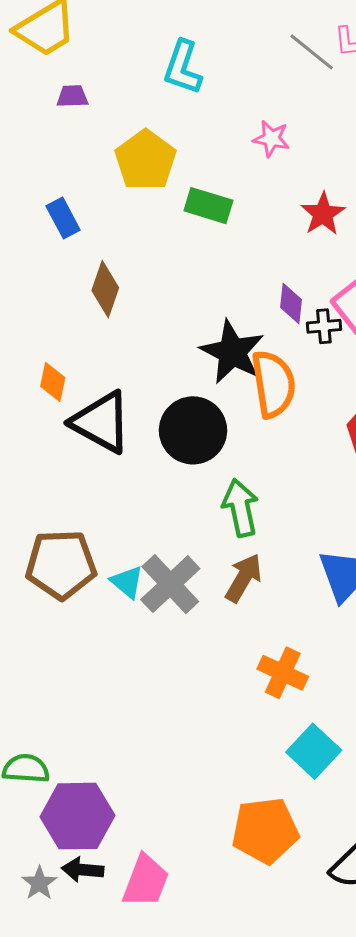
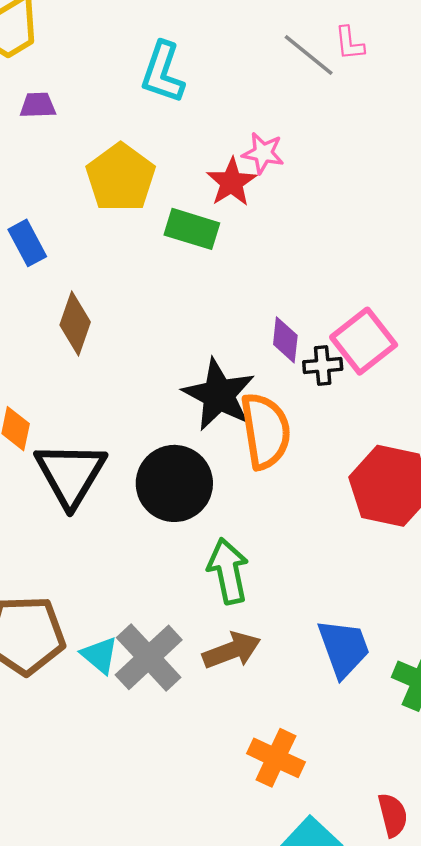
red star: (323, 214) -> (232, 182), moved
black triangle: (101, 422) -> (70, 474), turned 32
brown arrow: (244, 578) -> (232, 650), turned 39

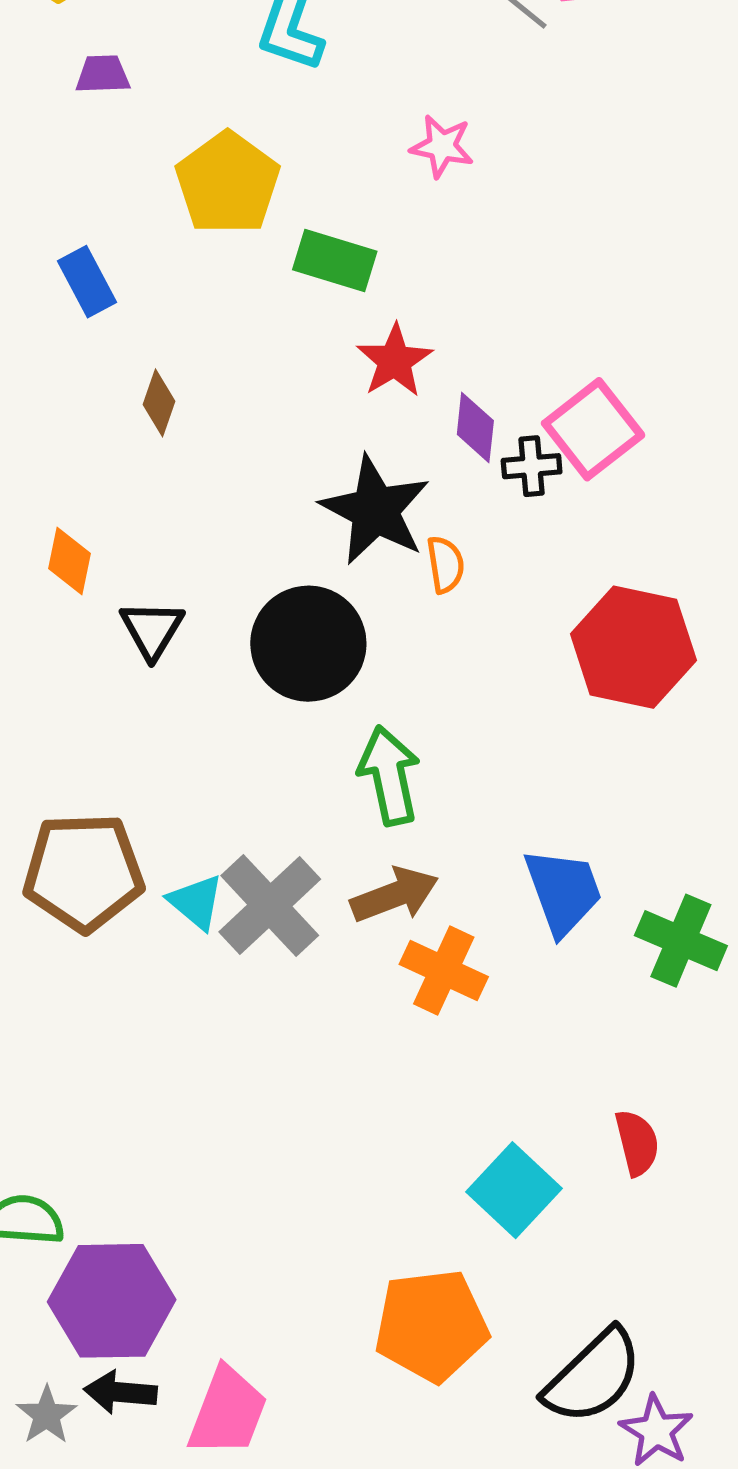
red star: (232, 182) -> (394, 361), moved
brown diamond: (75, 324) -> (159, 403), size x0.7
orange semicircle: (265, 431) -> (445, 565), size x0.5
black triangle: (70, 474) -> (152, 630), size x0.6
orange cross: (276, 758) -> (444, 970), moved

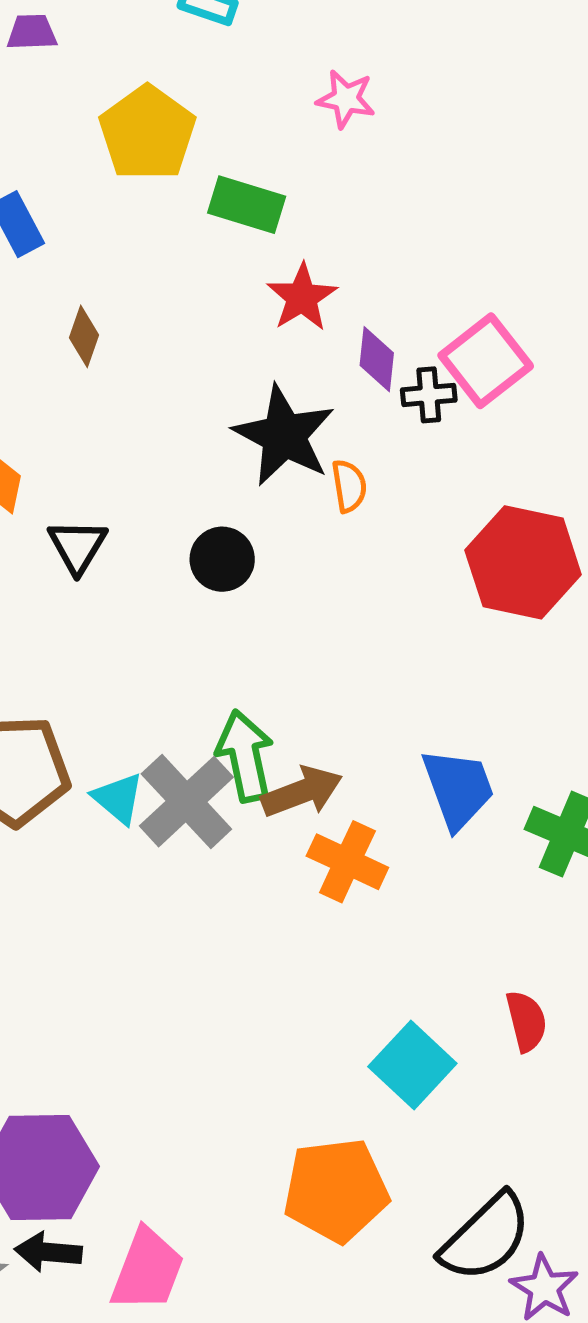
black circle: (308, 644) -> (222, 559), size x0.6
green arrow: (389, 775) -> (245, 756), moved

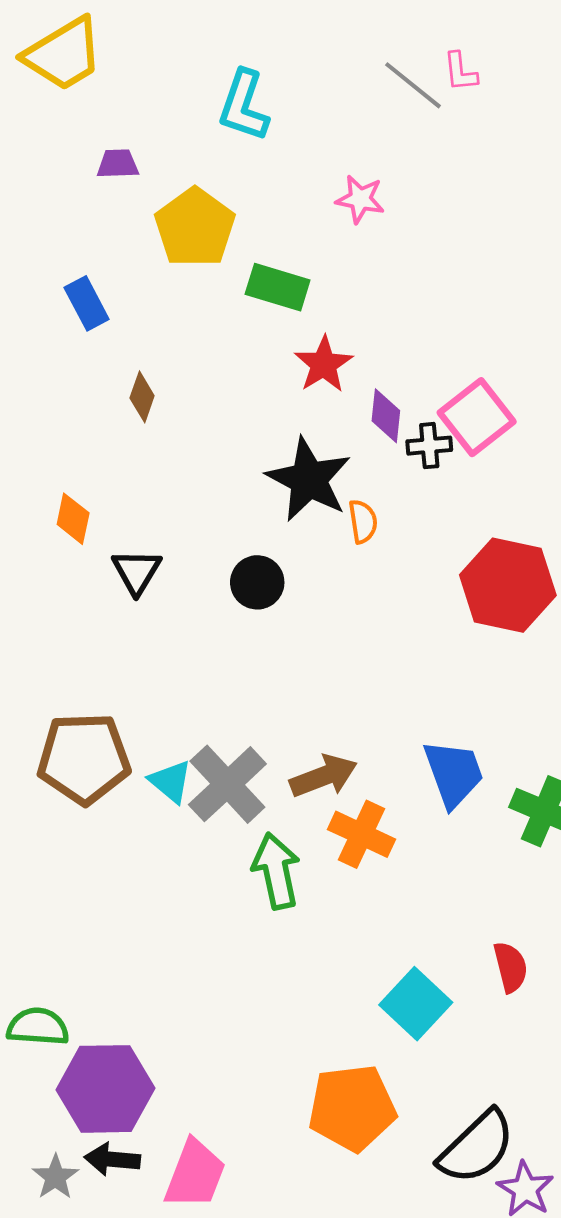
purple trapezoid: (32, 32) -> (118, 164), moved
green arrow: (245, 756) -> (276, 871), moved

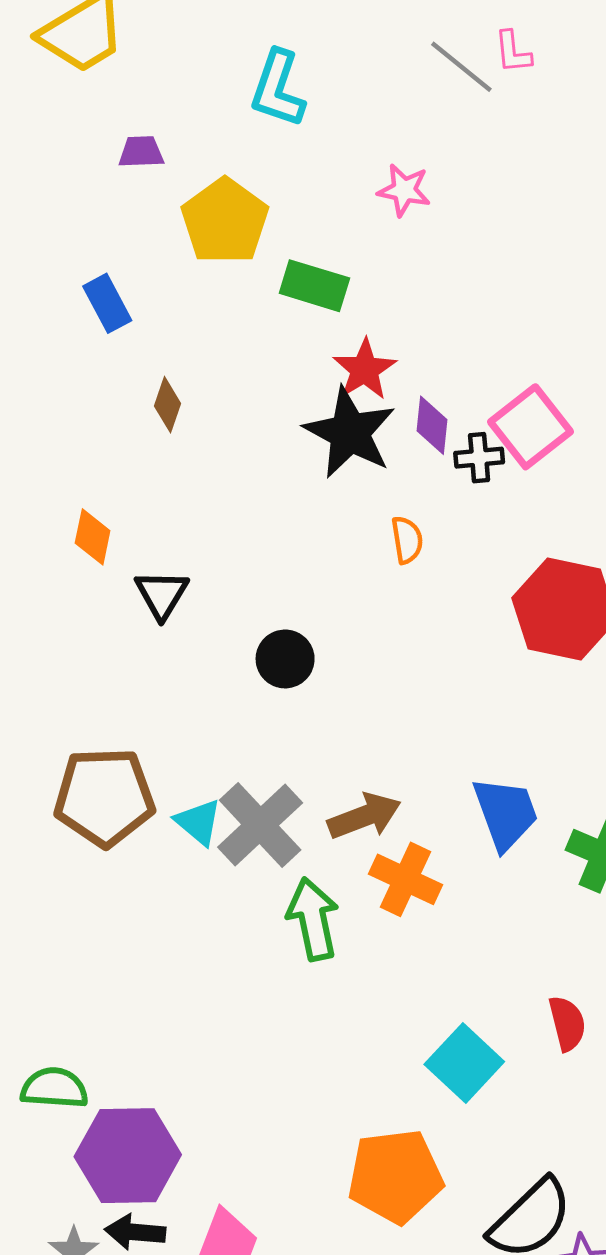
black star: (309, 479) -> (350, 433), moved
black circle: (257, 582) -> (285, 659), moved

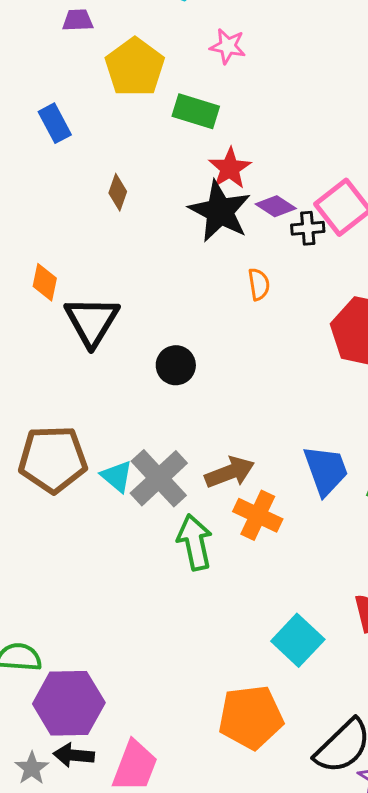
pink star: (404, 190) -> (228, 46), moved
brown diamond: (168, 405) -> (118, 192), moved
purple diamond: (432, 425) -> (276, 206), turned -63
black triangle: (162, 594) -> (92, 321), size x1.5

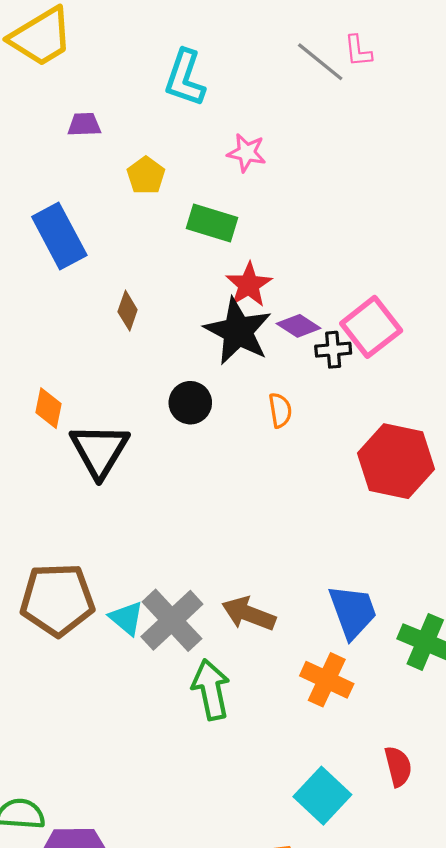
yellow pentagon: (135, 67) -> (146, 175), size x0.6
blue rectangle: (55, 123) -> (59, 236), size x1.5
black circle: (176, 365) -> (190, 403), moved
brown arrow: (230, 472) -> (249, 614), turned -138
orange cross: (258, 515) -> (327, 680), moved

